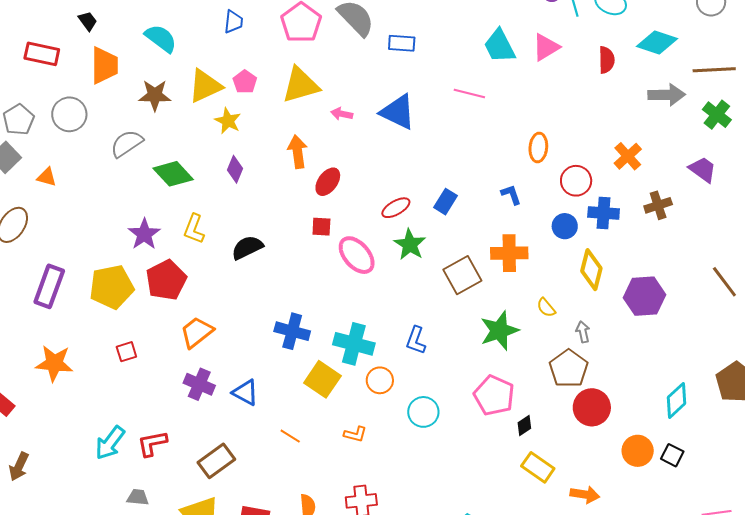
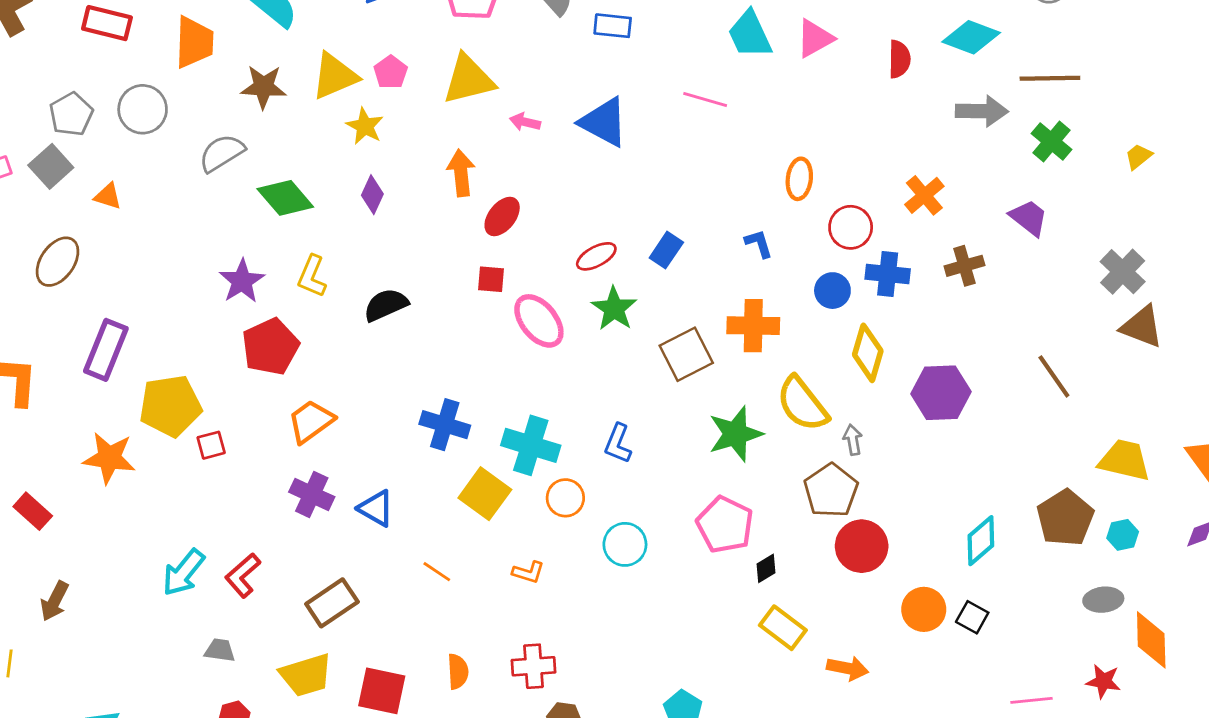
yellow pentagon: (112, 287) -> (170, 406), moved
yellow semicircle: (546, 308) -> (802, 404), size x2.0
red L-shape: (152, 443) -> (243, 575), turned -32

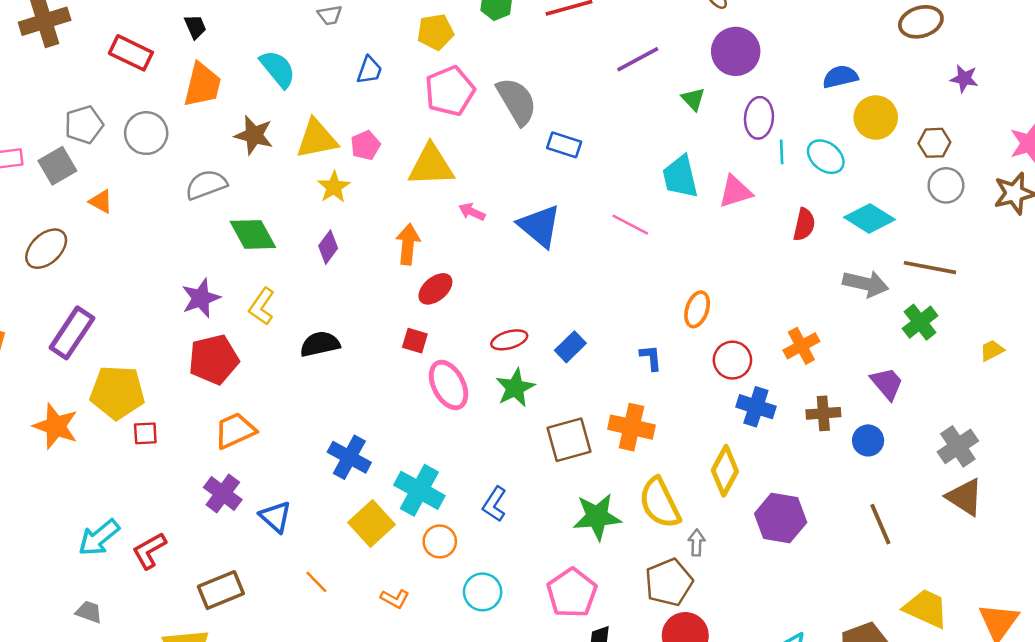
blue circle: (832, 291) -> (868, 440), moved
gray trapezoid: (220, 650) -> (89, 612), moved

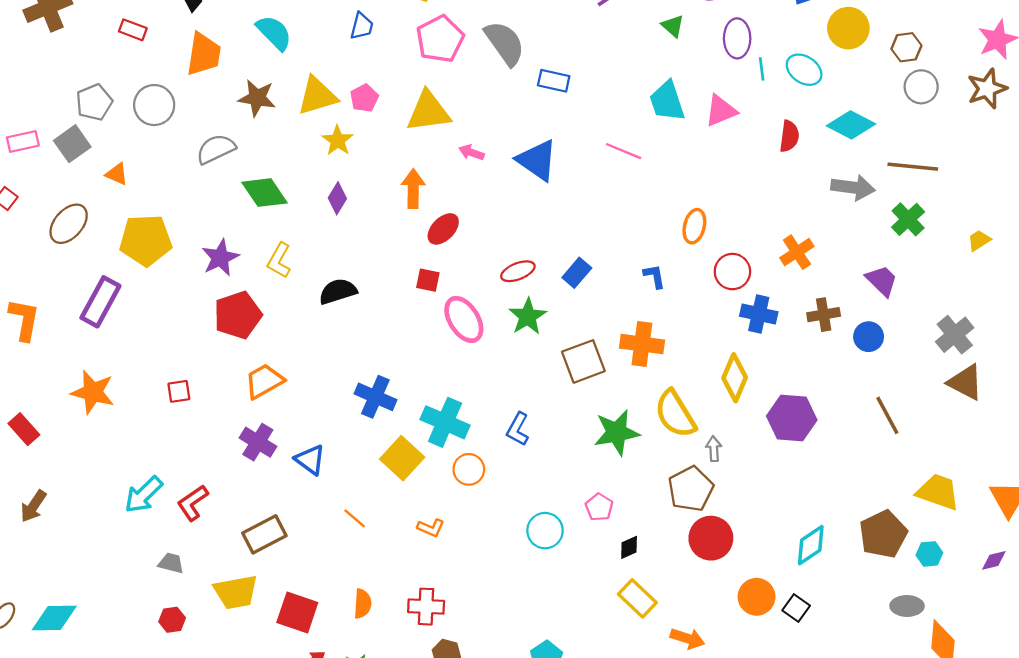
red rectangle: (131, 53) -> (133, 30), size x0.7
yellow pentagon: (117, 392) -> (146, 240), moved
cyan circle: (483, 592) -> (545, 531), moved
pink pentagon: (572, 593) -> (599, 507), size x0.6
gray trapezoid: (89, 612) -> (171, 563), moved

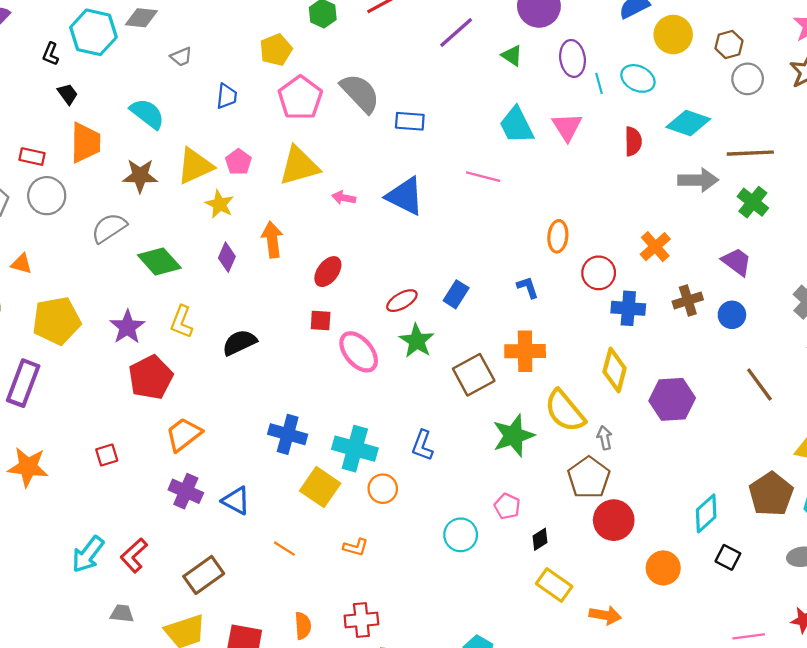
red rectangle: (133, 30) -> (32, 157), moved
pink triangle: (721, 111) -> (567, 127), turned -32
orange arrow: (413, 189) -> (272, 240), moved
black square: (796, 608) -> (728, 557), moved

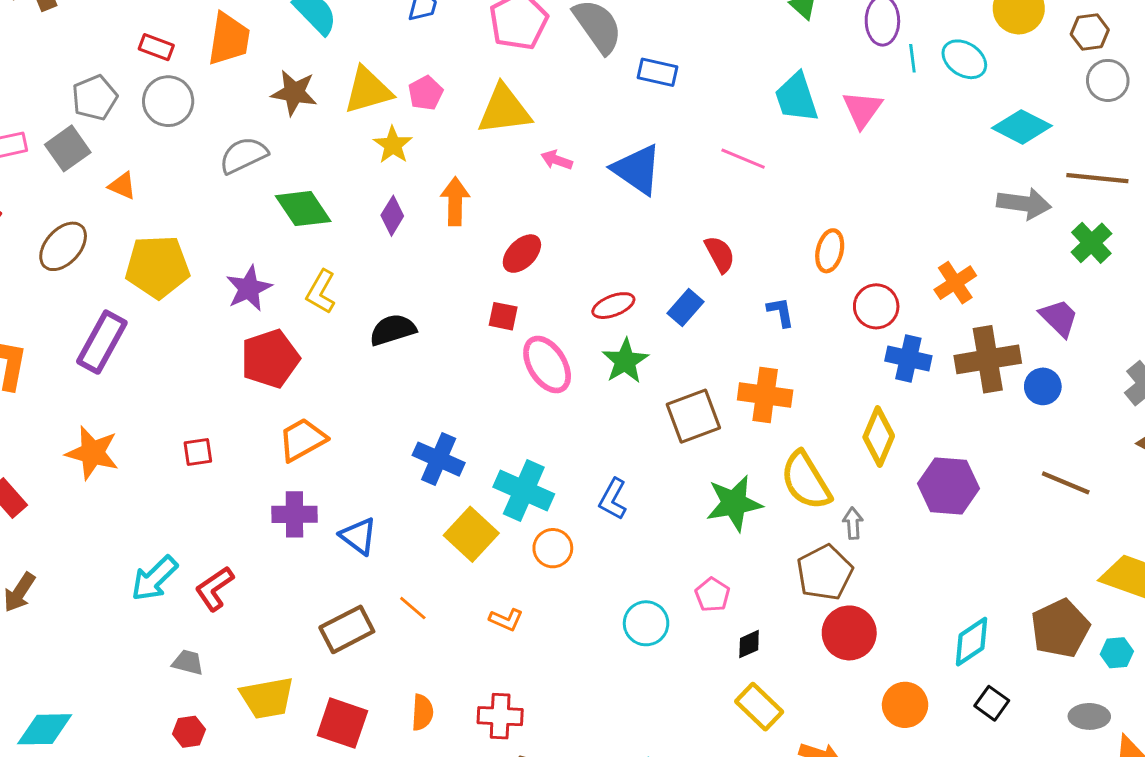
red semicircle: (633, 141) -> (720, 254), moved, turned -36
brown cross: (688, 300) -> (988, 359), size x1.6
brown line: (759, 384) -> (1066, 483), turned -39
purple cross: (186, 491) -> (294, 514), turned -32
brown rectangle: (204, 575) -> (347, 629), moved

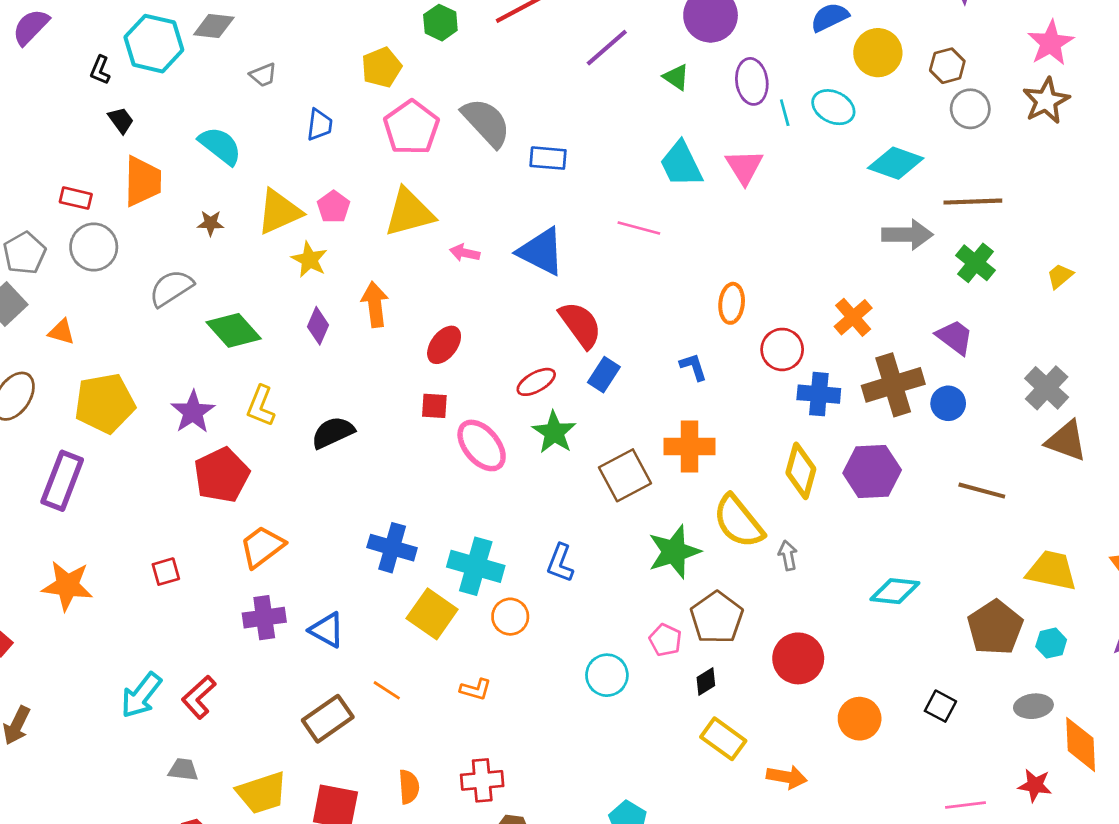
brown star: (294, 93) -> (211, 223), size x0.6
red semicircle: (720, 254) -> (580, 325), moved, size x1.4
purple hexagon: (949, 486) -> (872, 471), moved
brown pentagon: (825, 573) -> (717, 618), moved
cyan diamond: (972, 642) -> (895, 591), moved, turned 48

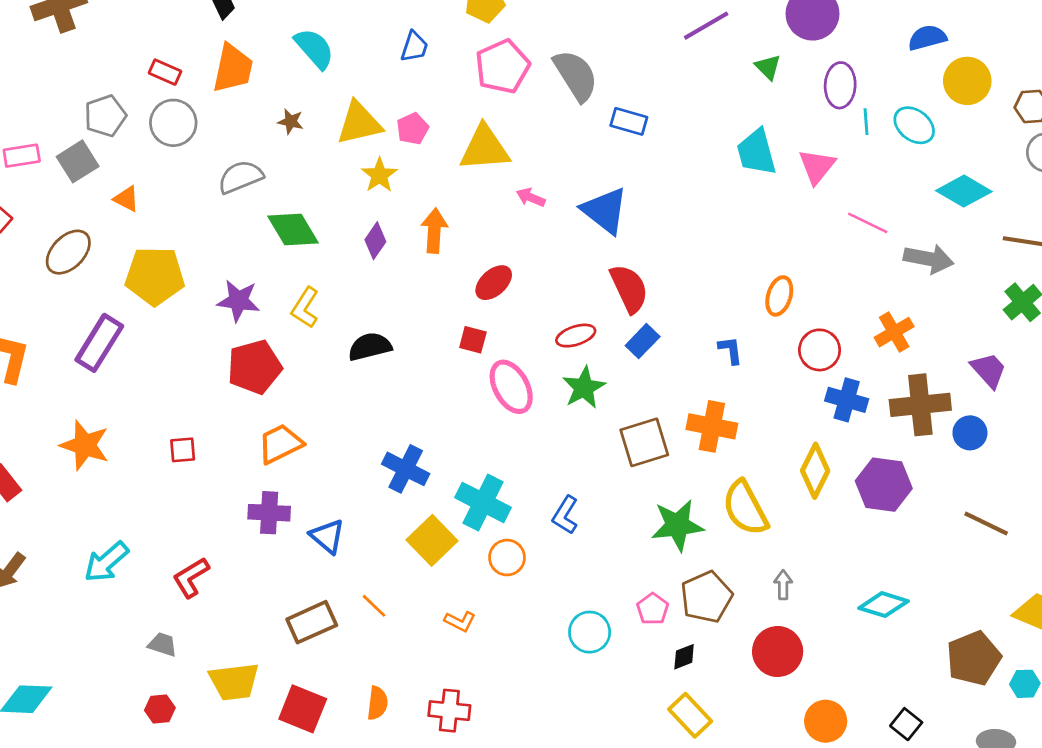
pink line: (639, 228) -> (868, 223), moved
gray arrow: (907, 235) -> (929, 259), moved
purple star: (193, 412) -> (238, 301), turned 30
gray arrow: (788, 555) -> (783, 585), moved
cyan arrow: (141, 695) -> (106, 562), moved

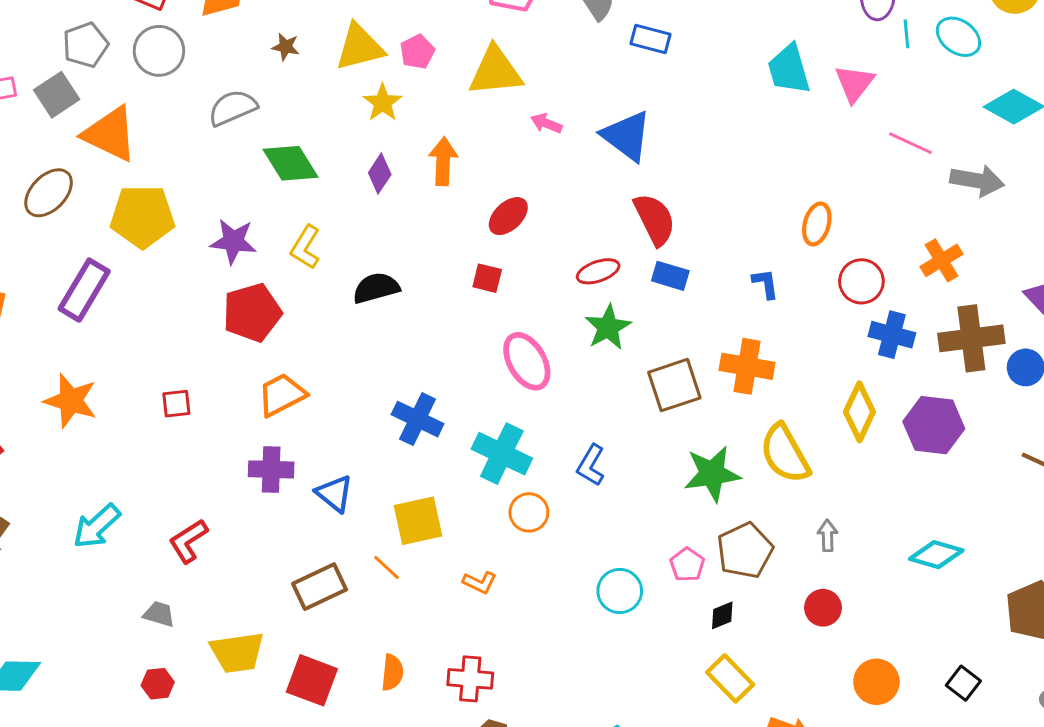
orange triangle: (126, 199) -> (110, 134), size x2.0
blue rectangle: (643, 341) -> (670, 276), turned 64
pink ellipse: (511, 387) -> (527, 361), moved
yellow square: (432, 540) -> (418, 521), moved, turned 33
red circle: (778, 652) -> (823, 608), size x0.7

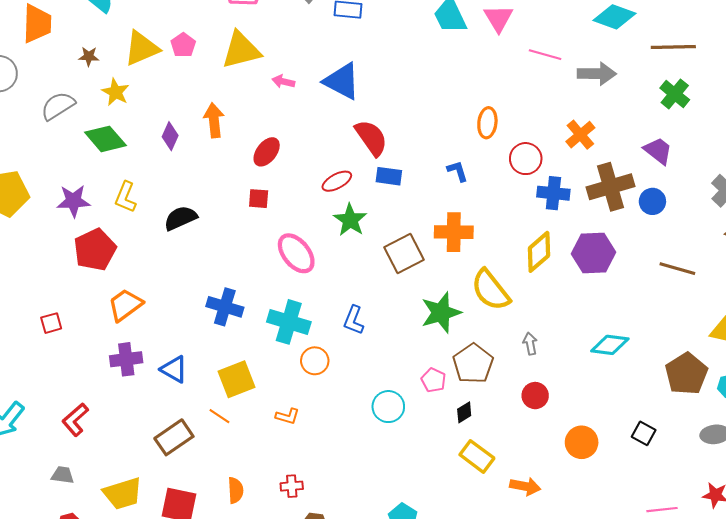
yellow star: (383, 103) -> (116, 92), moved
yellow diamond: (859, 412) -> (539, 252), turned 33
red cross: (470, 679) -> (292, 486), size x0.7

